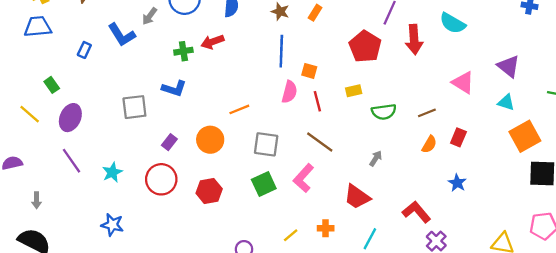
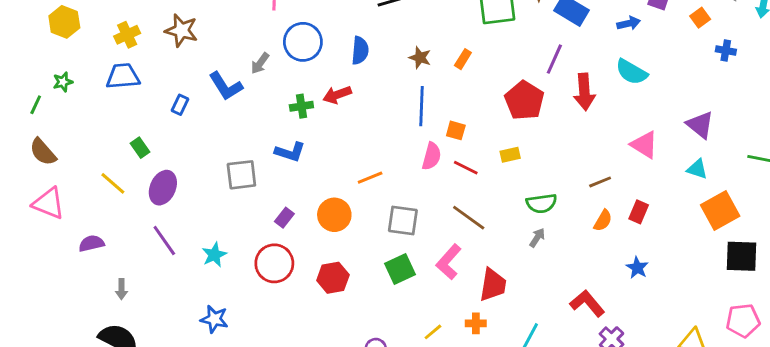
red line: (317, 101) -> (466, 168), turned -48
green semicircle: (384, 112) -> (542, 203), moved
red trapezoid: (357, 197) -> (493, 285), moved, turned -116

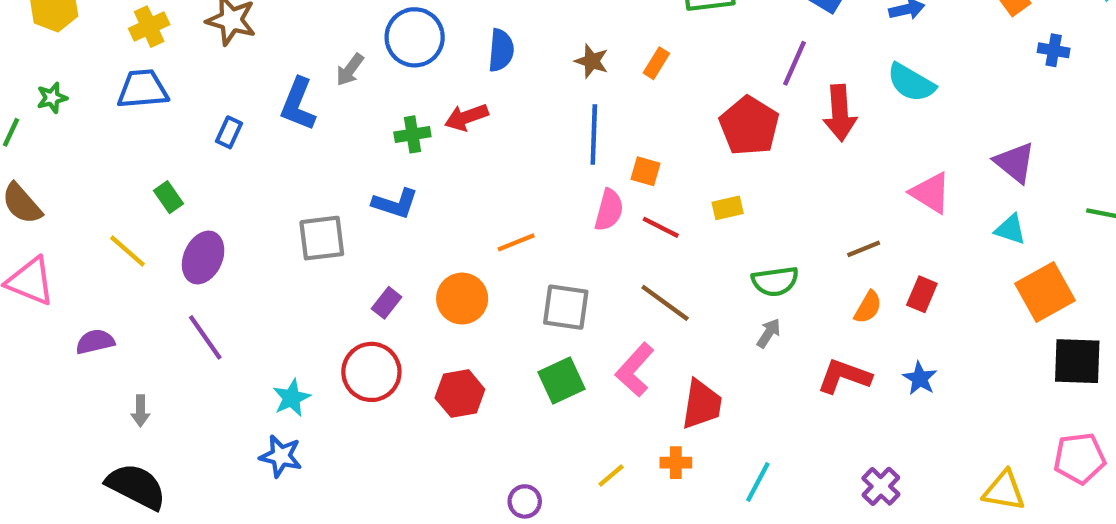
blue L-shape: (226, 86) -> (298, 104), turned 54
cyan star: (214, 255) -> (292, 398), moved
red L-shape: (587, 303) -> (844, 376), moved, turned -30

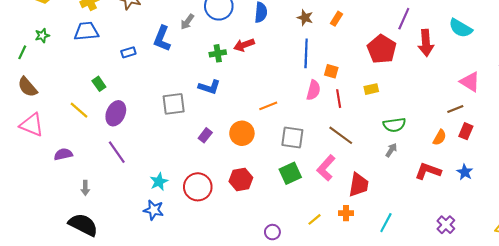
blue rectangle: (229, 132) -> (128, 52), turned 48
red line: (661, 227) -> (339, 99), turned 54
brown line: (864, 249) -> (455, 109), moved
red circle: (371, 372) -> (198, 187), moved

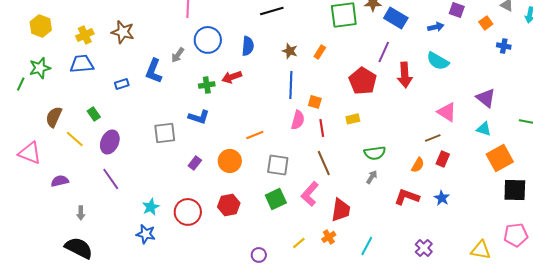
green star: (42, 35) -> (40, 68), size x1.5
brown semicircle: (27, 87) -> (54, 117), moved, turned 65
brown line: (341, 135) -> (324, 163), turned 30
orange cross: (346, 213) -> (329, 237), turned -32

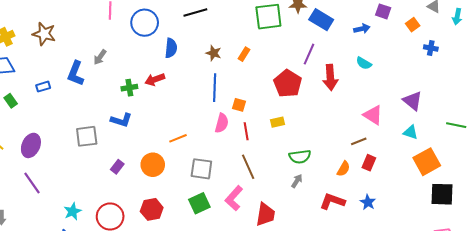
blue circle: (208, 40) -> (145, 23), moved
cyan semicircle: (438, 61) -> (364, 63), size x0.7
green rectangle: (94, 114) -> (11, 101), moved

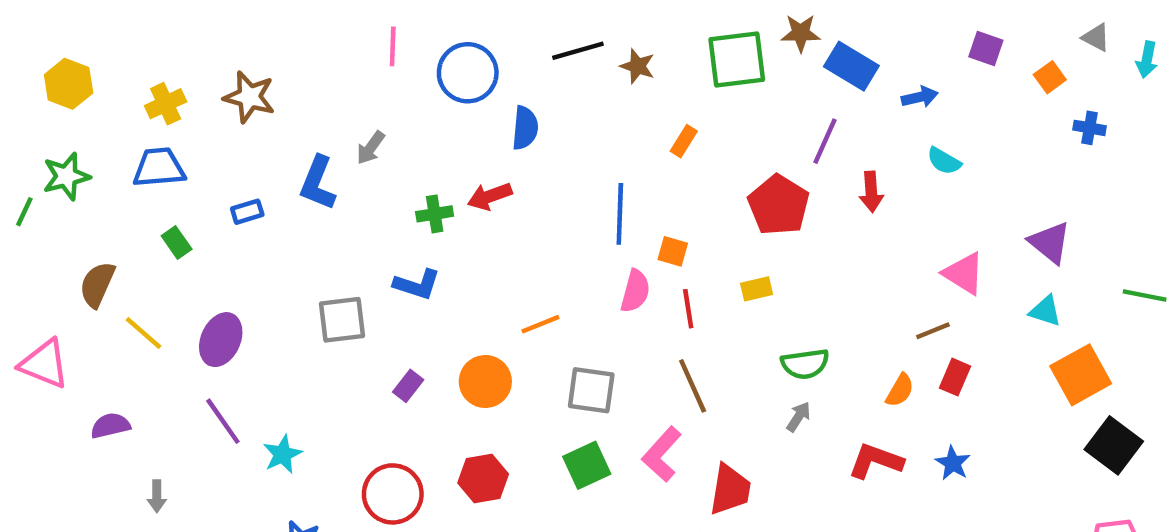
blue arrow: (362, 29) -> (920, 97), moved
brown star: (214, 53) -> (637, 66), moved
red arrow: (330, 77) -> (871, 192), size x0.7
black square: (442, 194) -> (1114, 445), turned 35
cyan star: (73, 211) -> (282, 454), moved

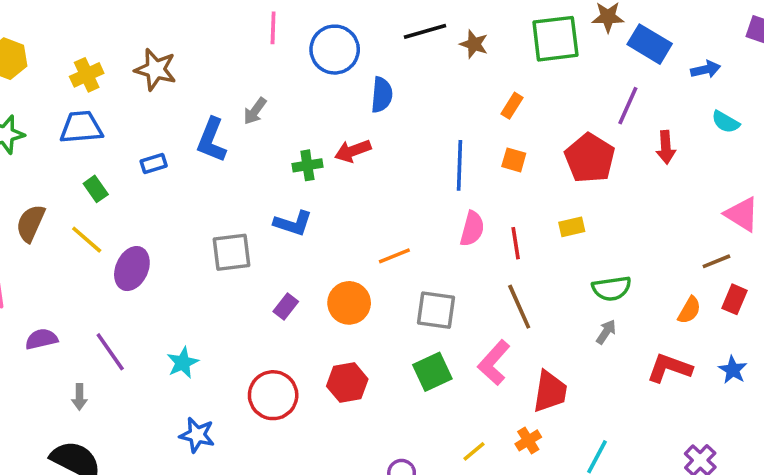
orange square: (673, 251) -> (514, 160), moved
yellow line: (144, 333) -> (87, 240), moved
purple line: (223, 421) -> (110, 352), moved

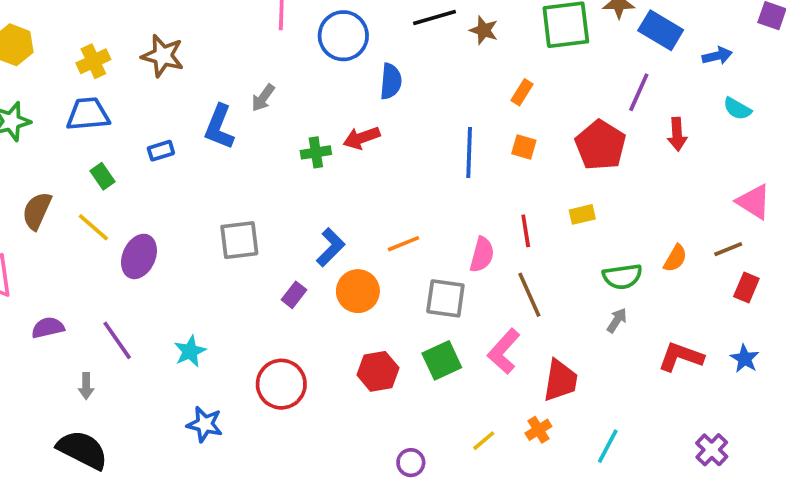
blue L-shape: (293, 223) -> (331, 247), moved, turned -63
pink semicircle: (472, 229) -> (482, 255), moved
orange semicircle: (689, 310) -> (675, 258), moved
red hexagon: (347, 383) -> (378, 371), moved

